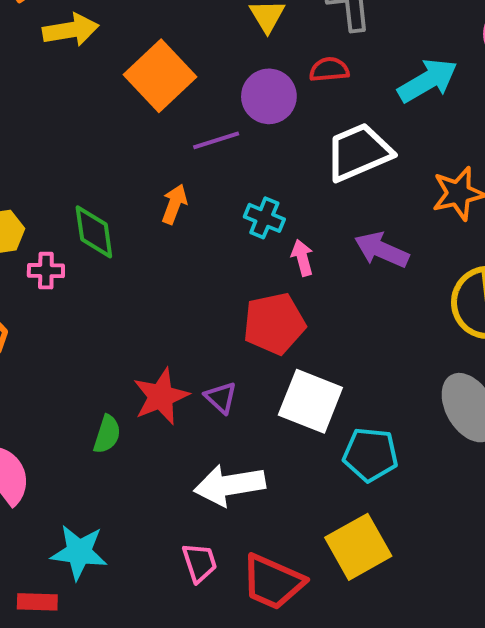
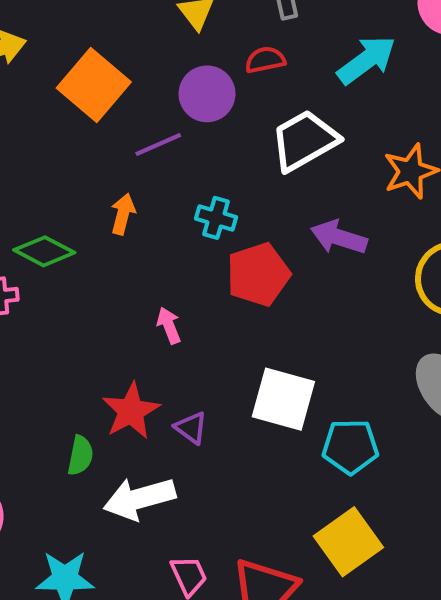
green diamond: (94, 232) -> (44, 251), turned -48
pink arrow: (302, 258) -> (169, 325), moved
red pentagon: (274, 324) -> (258, 274), moved
purple triangle: (221, 398) -> (191, 428), moved
white arrow: (229, 485) -> (139, 499), moved

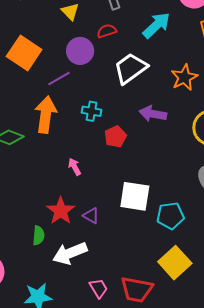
orange arrow: (123, 214) -> (46, 115), size x1.8
red pentagon: (258, 274) -> (115, 137), size x0.7

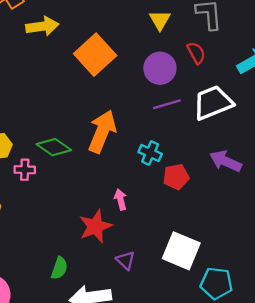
red semicircle: (107, 31) -> (196, 53), turned 66
purple line: (59, 79) -> (167, 104), moved
cyan cross: (92, 111) -> (150, 153), moved
red star: (61, 211) -> (95, 226), moved

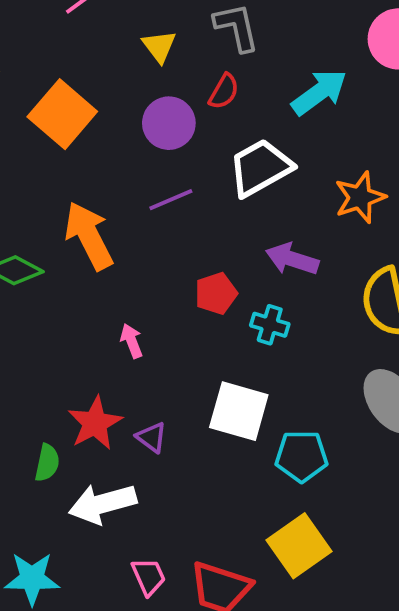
red semicircle: (196, 53) -> (224, 91), turned 65
purple line: (167, 104) -> (171, 200), moved
orange arrow: (102, 131) -> (89, 236), turned -42
cyan cross: (150, 153) -> (270, 325), moved
red star: (95, 226) -> (95, 423), moved

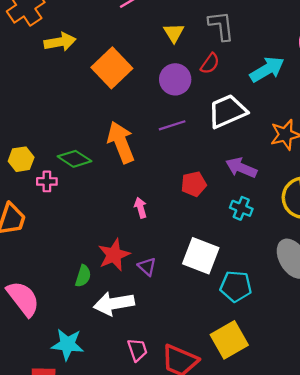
cyan cross: (270, 325) -> (241, 208), moved

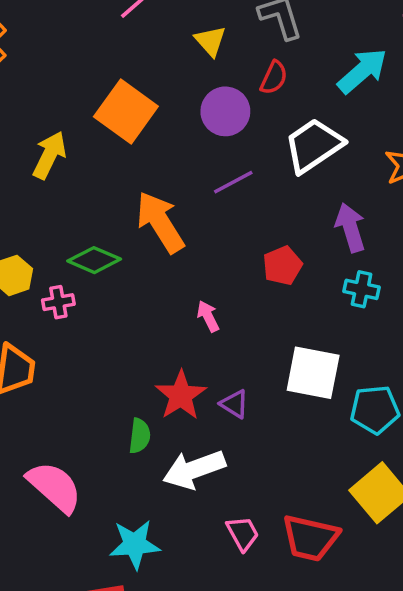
yellow arrow: (60, 42) -> (49, 155), moved, turned -44
purple arrow: (241, 168) -> (350, 228), turned 60

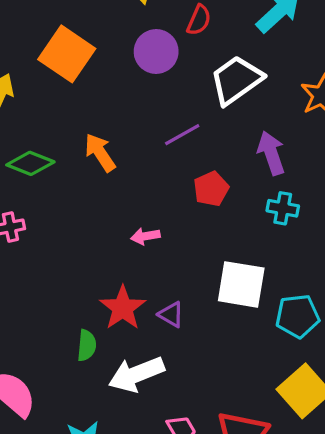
purple line: (233, 182) -> (182, 135), moved
orange arrow: (160, 222) -> (100, 153), size x0.7
green diamond: (94, 260) -> (30, 163), moved
pink arrow: (208, 316) -> (145, 236), turned -72

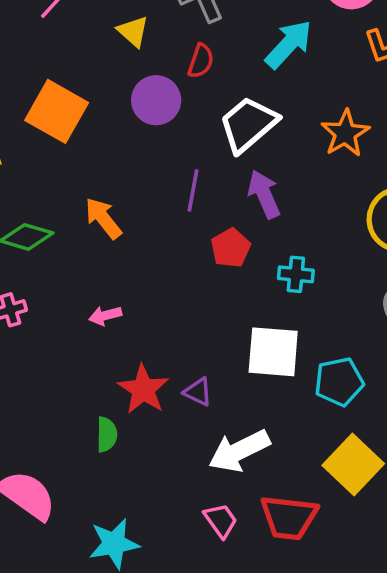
purple line: (182, 135) -> (193, 190), turned -45
purple arrow: (271, 153) -> (264, 194), moved
cyan cross: (283, 208) -> (296, 274), moved
pink arrow: (145, 236) -> (105, 316), moved
white arrow: (136, 374) -> (239, 451), moved

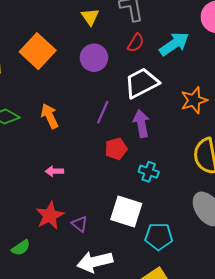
red semicircle: (201, 61) -> (136, 43), moved
pink arrow: (105, 316) -> (54, 171), moved
green semicircle: (107, 435) -> (21, 248), moved, turned 42

